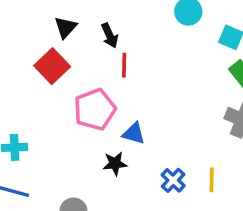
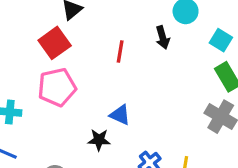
black arrow: (110, 35) -> (163, 37), moved
pink pentagon: (95, 109) -> (57, 87), moved

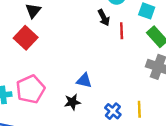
red line: (120, 51) -> (122, 31), moved
pink pentagon: (57, 87) -> (30, 89), moved

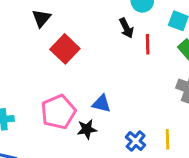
red square: (26, 38) -> (65, 49), moved
pink pentagon: (30, 89) -> (58, 112), moved

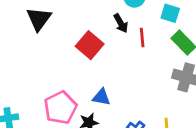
black triangle: (41, 18) -> (39, 19), size x1.4
red square: (65, 49) -> (90, 45), moved

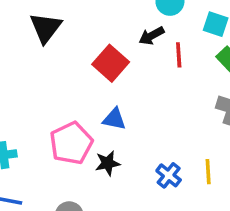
black arrow: (121, 23) -> (151, 36), turned 90
blue triangle: (101, 97) -> (114, 119), moved

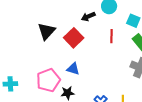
black triangle: (46, 28) -> (46, 31), moved
black arrow: (151, 36) -> (88, 17), moved

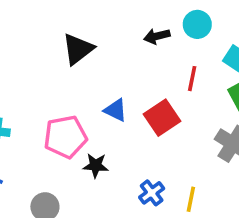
red square: (74, 38) -> (162, 118), moved
blue triangle: (73, 69) -> (116, 110), moved

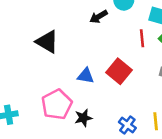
black triangle: (78, 49) -> (47, 42), turned -35
red line: (192, 79) -> (142, 38), moved

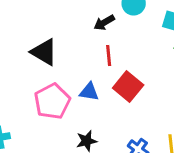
red line: (142, 38) -> (109, 56), moved
pink pentagon: (57, 104) -> (52, 101), moved

